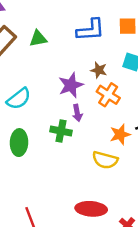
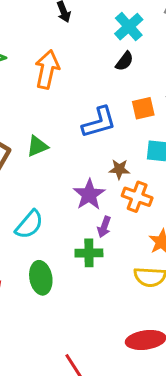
purple arrow: (77, 113) -> (104, 227), turned 42

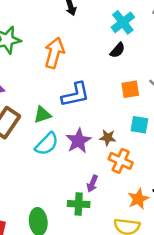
blue L-shape: (99, 122) -> (76, 95), moved
purple star: (89, 195) -> (78, 141), moved
cyan semicircle: (29, 224) -> (47, 144), moved

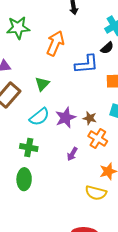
blue L-shape: (76, 95) -> (87, 64), moved
green triangle: (42, 115) -> (42, 84), moved, turned -35
green cross: (79, 204) -> (29, 148), moved

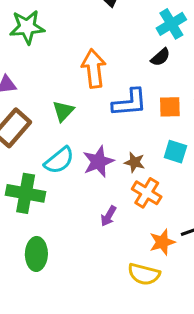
orange arrow: (55, 43) -> (94, 69), moved, turned -30
blue L-shape: (87, 64) -> (130, 103), moved
green cross: (29, 148) -> (26, 193), moved, size x1.4

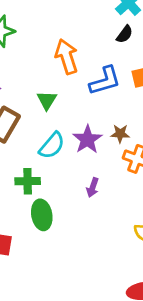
green cross: (26, 193) -> (28, 181), size x0.7
purple arrow: (109, 216) -> (93, 187), moved
green ellipse: (36, 254) -> (42, 215), moved

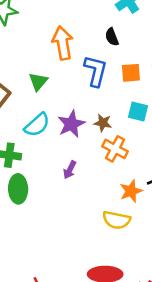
black semicircle: (125, 34) -> (112, 37), moved, turned 114
blue L-shape: (105, 81) -> (96, 71), turned -68

